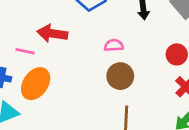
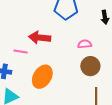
orange ellipse: (36, 84) -> (42, 77), moved

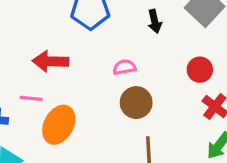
pink line: (21, 51) -> (31, 98), moved

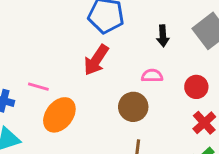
red arrow: (50, 61) -> (96, 60), moved, turned -68
pink semicircle: (124, 67) -> (152, 76), moved

